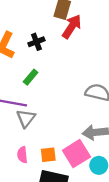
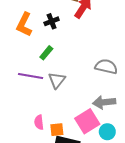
gray triangle: (26, 118) -> (57, 80), moved
orange square: (48, 155) -> (57, 130), moved

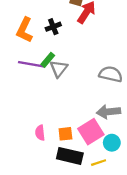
purple line: (31, 76) -> (31, 64), moved
gray triangle: (57, 80) -> (59, 69), moved
orange square: (57, 130) -> (65, 134), moved

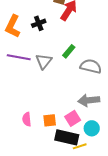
green rectangle: (48, 60) -> (69, 51), moved
pink square: (91, 132) -> (73, 118), size x0.7
black rectangle: (70, 156) -> (67, 137), moved

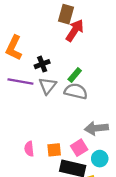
black cross: (39, 23) -> (42, 64), moved
gray semicircle: (91, 66) -> (76, 91), moved

